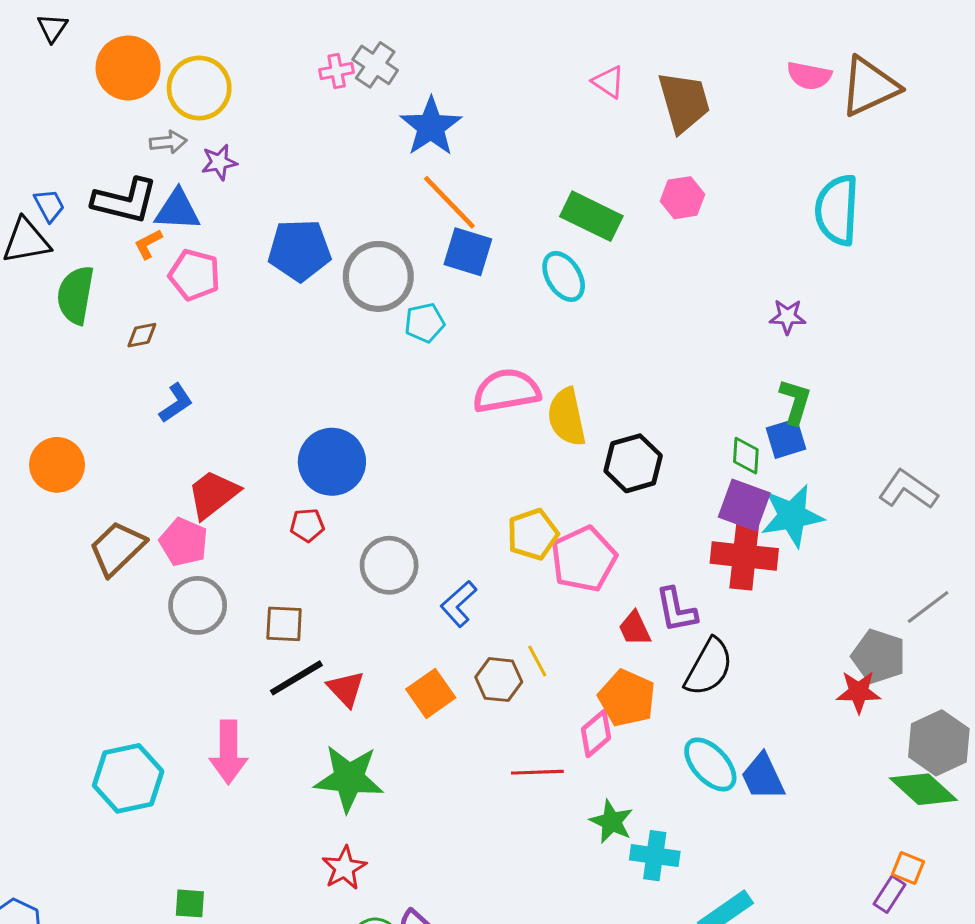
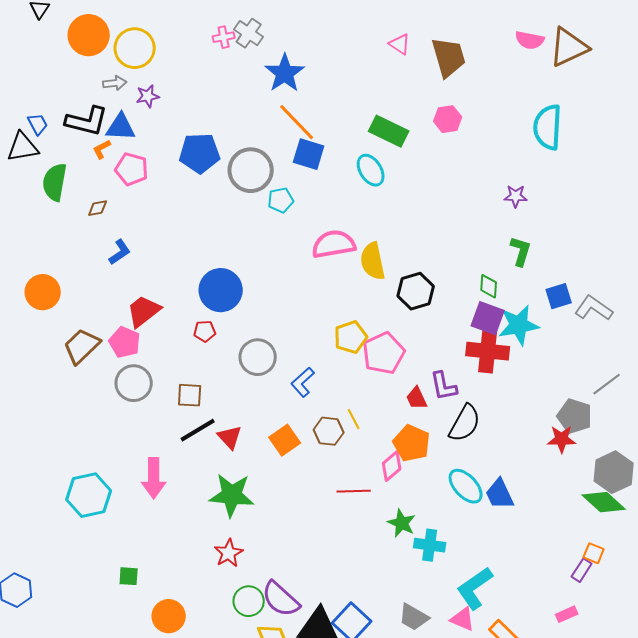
blue square: (786, 439) -> (559, 296), moved

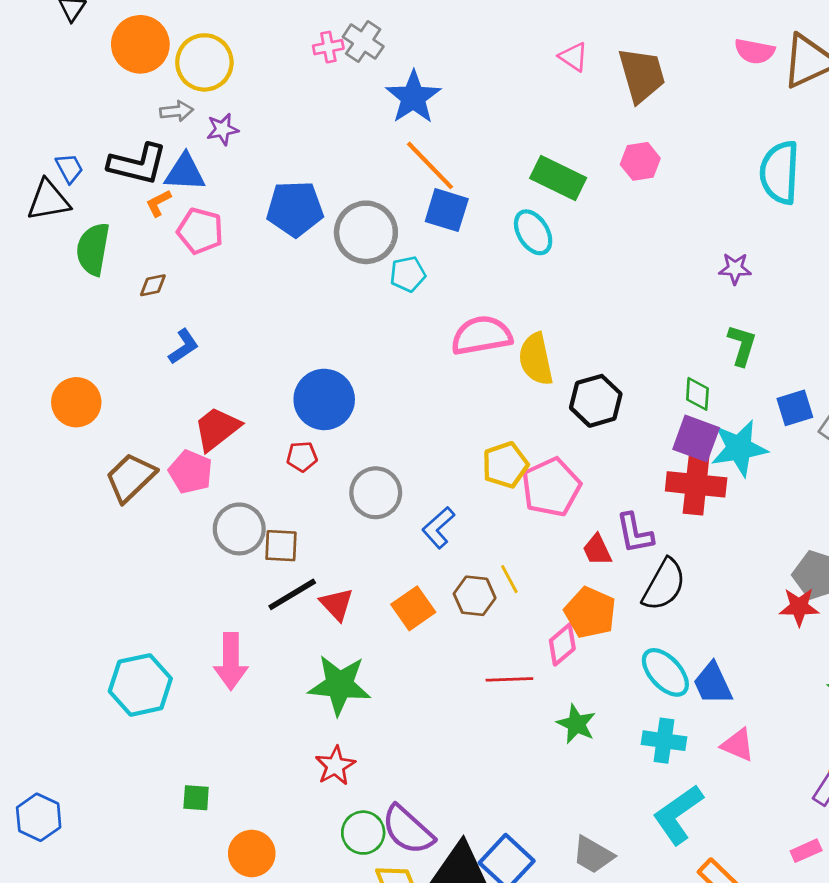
gray circle: (134, 383) -> (239, 529), moved
cyan cross: (430, 545) -> (664, 741), moved
pink triangle: (463, 619) -> (738, 745), moved

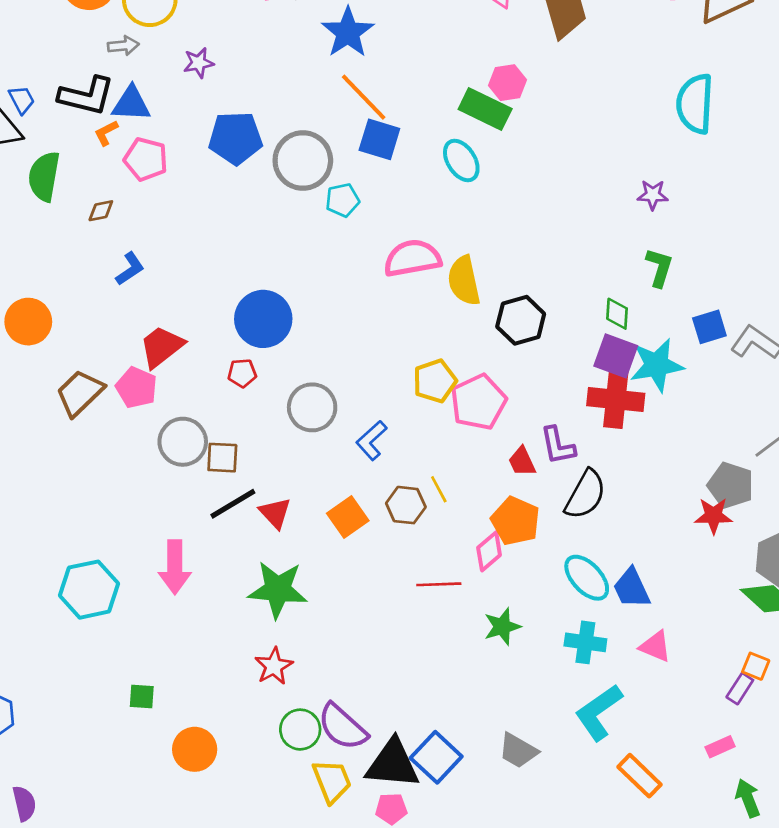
purple star: (223, 129) -> (199, 63), moved
pink hexagon: (640, 161) -> (507, 83), moved
green star: (576, 724) -> (502, 627), turned 30

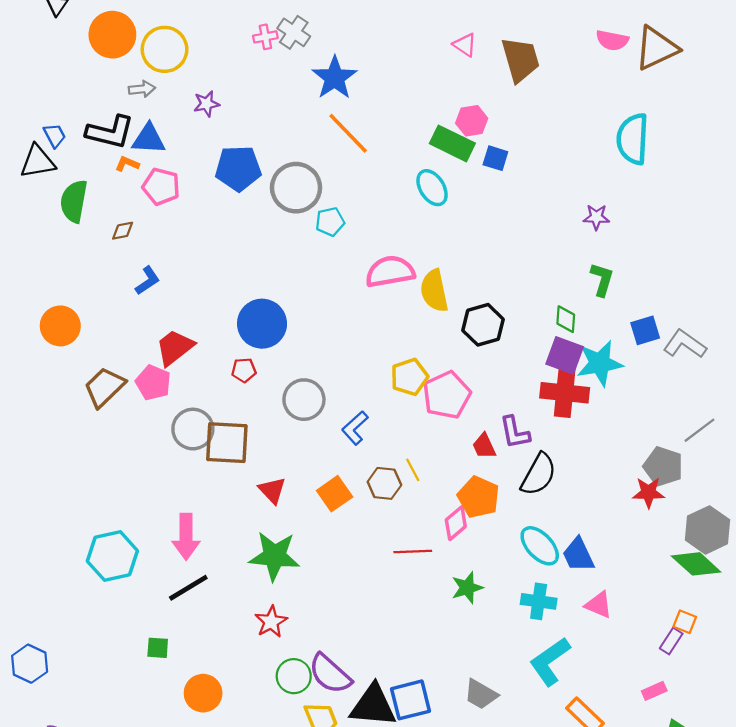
orange L-shape: (106, 133) -> (127, 164), turned 50
blue square: (379, 139) -> (495, 158), moved, size x0.7
brown square: (222, 458) -> (227, 443), size x1.6
black line: (233, 504) -> (188, 588), moved
blue square: (436, 757) -> (410, 700), turned 33

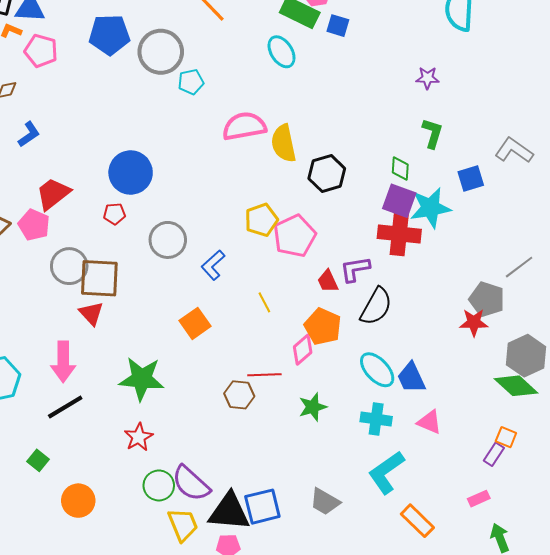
gray L-shape: (685, 344) -> (514, 150), moved
purple L-shape: (515, 432) -> (355, 269), turned 92
brown hexagon: (384, 483) -> (239, 395), moved
red triangle: (272, 490) -> (91, 313), moved
green square: (158, 648) -> (38, 460), turned 35

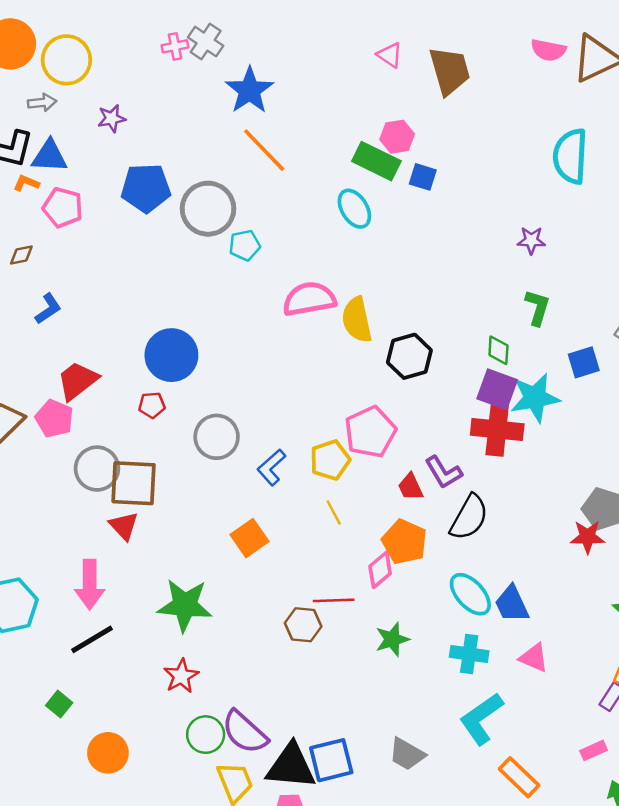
yellow pentagon: (261, 220) -> (330, 460), moved
purple L-shape: (355, 269) -> (443, 472), turned -112

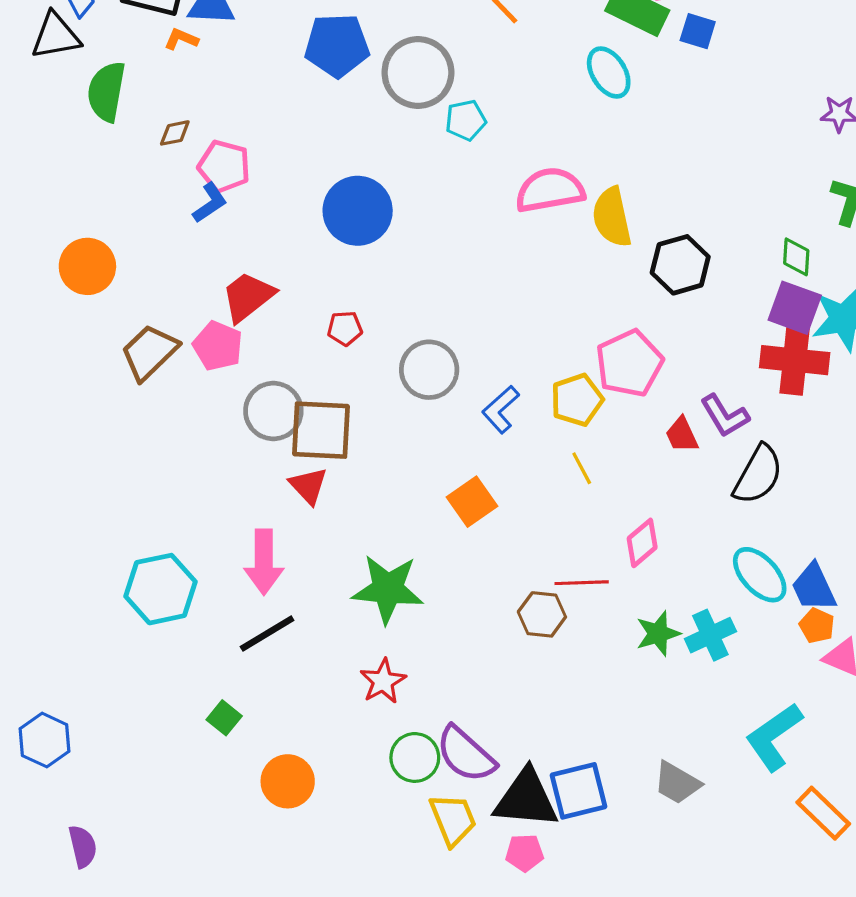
pink pentagon: (63, 207) -> (224, 166), moved
blue circle: (171, 355) -> (358, 211), moved
orange pentagon: (404, 542) -> (817, 626), moved, size x0.6
cyan cross: (469, 654) -> (710, 635), moved, turned -33

